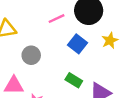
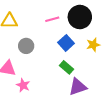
green rectangle: (74, 80) -> (67, 67), moved

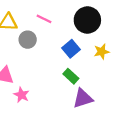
pink line: (52, 19) -> (44, 19), moved, turned 40
gray circle: (26, 46) -> (28, 40), moved

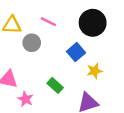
yellow star: (102, 52) -> (94, 71), moved
green rectangle: (71, 76) -> (55, 85), moved

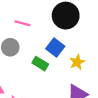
green rectangle: (55, 85) -> (40, 64), moved

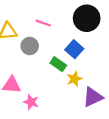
yellow star: (77, 62) -> (74, 79), moved

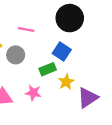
green rectangle: (58, 64) -> (48, 69), turned -49
pink star: (31, 102) -> (33, 93), moved

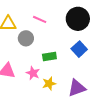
blue square: (62, 52) -> (79, 49), moved
yellow star: (66, 82) -> (49, 84), moved

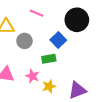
pink line: (40, 19) -> (36, 13), moved
blue square: (79, 49) -> (58, 40), moved

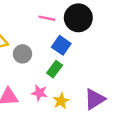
pink line: (36, 13) -> (47, 18), moved
green rectangle: (49, 59) -> (55, 69), turned -32

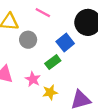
pink line: (47, 18) -> (43, 13), moved

